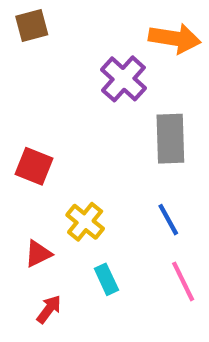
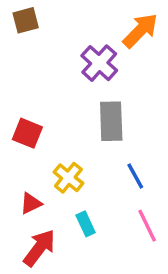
orange arrow: (175, 38) -> (140, 31), turned -54
gray rectangle: (170, 139) -> (111, 121), moved
red arrow: (49, 309) -> (39, 248), size x1.6

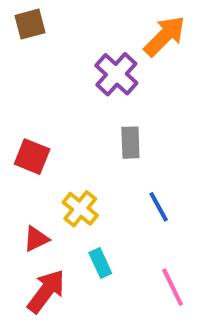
gray rectangle: (111, 121) -> (130, 143), size x0.7
pink line: (147, 226) -> (173, 287), moved

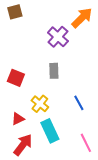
gray rectangle: (130, 143) -> (54, 71), moved
cyan rectangle: (100, 263) -> (50, 131), size x1.6

